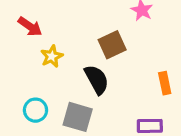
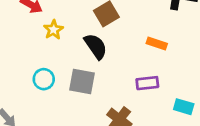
orange rectangle: (165, 83) -> (157, 44), turned -54

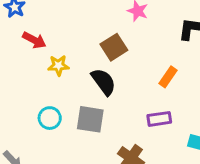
yellow star: (53, 30) -> (58, 65), turned 30
orange rectangle: (157, 44) -> (168, 77), turned -72

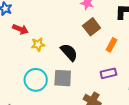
brown square: (114, 47) -> (92, 27), moved
cyan circle: (50, 118) -> (36, 80), size x1.5

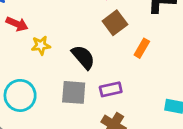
purple rectangle: (108, 73) -> (111, 89), moved
cyan circle: (36, 80) -> (20, 95), moved

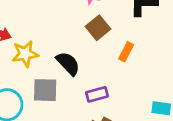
yellow star: (41, 45) -> (25, 54), size x1.4
gray square: (74, 92) -> (45, 90), moved

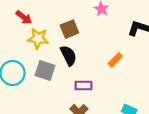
brown square: (98, 28) -> (69, 29), moved

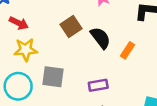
yellow star: (38, 38) -> (26, 50), moved
black semicircle: (68, 55) -> (101, 38), moved

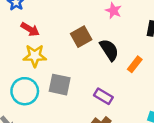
purple rectangle: (98, 85) -> (103, 96), turned 36

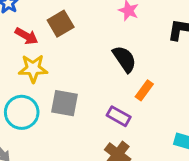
brown square: (81, 37) -> (61, 24), moved
orange rectangle: (135, 64) -> (144, 90), moved

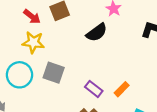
black semicircle: (124, 59) -> (97, 32), moved, turned 80
orange rectangle: (144, 90) -> (122, 89), moved

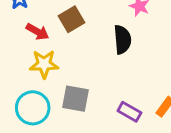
black semicircle: (97, 32) -> (122, 40), turned -50

